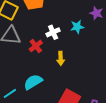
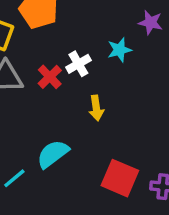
red cross: (36, 46) -> (50, 77), moved

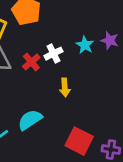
purple star: (150, 23) -> (110, 40), moved
cyan star: (119, 50) -> (85, 45), turned -30

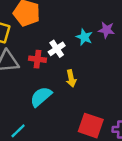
red cross: (31, 62) -> (37, 59), turned -35
cyan semicircle: (30, 120) -> (41, 97), moved

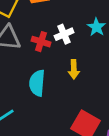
cyan semicircle: (41, 97) -> (37, 83), turned -55

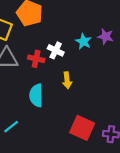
white cross: (64, 34) -> (56, 50), turned -35

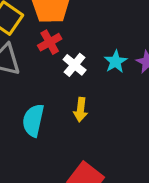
red cross: (36, 59) -> (50, 42), moved, turned 35

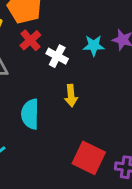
cyan star: (116, 62) -> (94, 45), turned -30

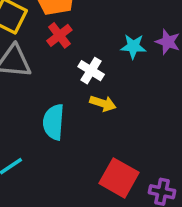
white cross: (57, 56) -> (91, 71), moved
yellow arrow: (71, 96) -> (103, 103), turned -70

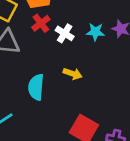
white cross: (91, 71) -> (65, 33), moved

